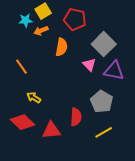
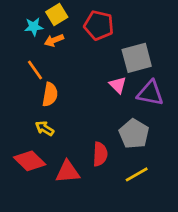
gray square: (104, 44) -> (137, 58), turned 30
orange semicircle: (62, 47) -> (50, 94), moved
orange line: (21, 67) -> (35, 70), moved

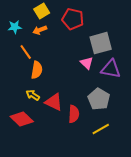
cyan star: (34, 27) -> (15, 27), moved
red triangle: (68, 172) -> (54, 102), moved, turned 30

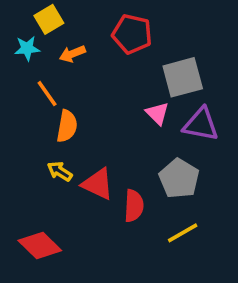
yellow square: (42, 11) -> (49, 19), moved
red diamond: (22, 119) -> (40, 246), moved

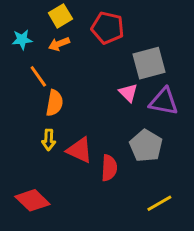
yellow square: (49, 19) -> (60, 16), moved
yellow arrow: (60, 171) -> (49, 140), turned -120
yellow line: (183, 233) -> (159, 203), moved

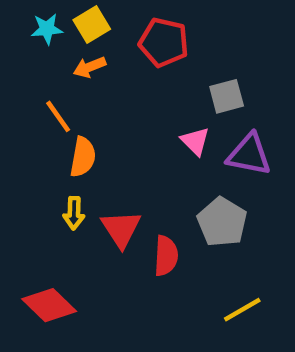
cyan star: (22, 40) -> (47, 29), moved
gray square: (149, 63) -> (227, 96), size x0.7
red triangle: (80, 150) -> (121, 229), turned 32

